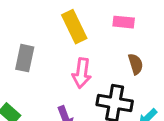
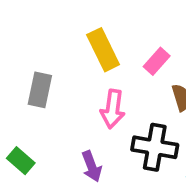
pink rectangle: (124, 22) -> (157, 61), moved, turned -54

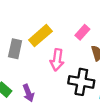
yellow rectangle: (103, 50) -> (40, 36), moved, turned 75
purple arrow: (92, 166) -> (28, 93), moved

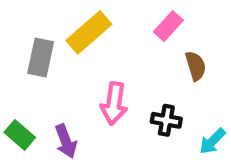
pink arrow: (57, 60) -> (114, 104), moved
black cross: (81, 82) -> (166, 120), size x0.6

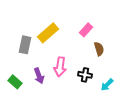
purple arrow: (66, 141) -> (39, 76), moved

